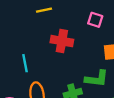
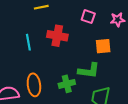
cyan line: (25, 63) -> (28, 42), moved

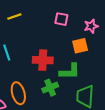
pink star: (118, 20) -> (91, 26), moved
red cross: (57, 36) -> (43, 60), moved

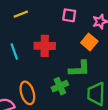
orange square: (80, 46) -> (89, 42), turned -35
red cross: (43, 60) -> (45, 46), moved

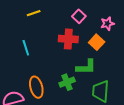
pink square: (69, 15) -> (79, 16), turned 32
red cross: (45, 46) -> (68, 39), moved

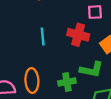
pink square: (79, 16) -> (95, 12), turned 32
cyan line: (26, 48) -> (43, 37), moved

